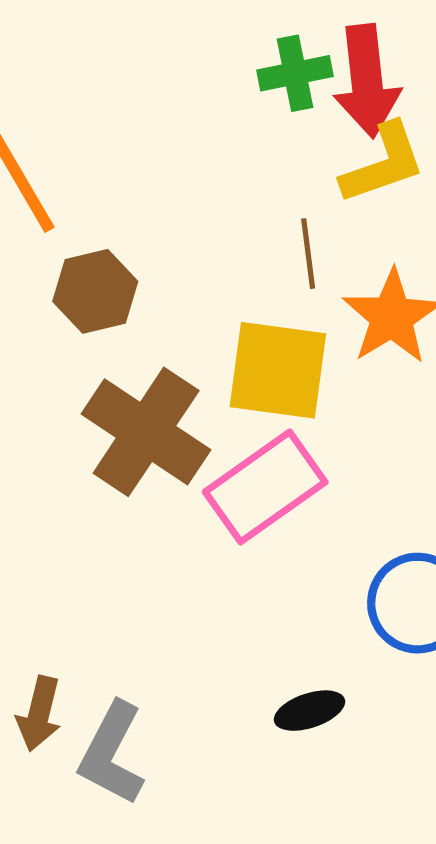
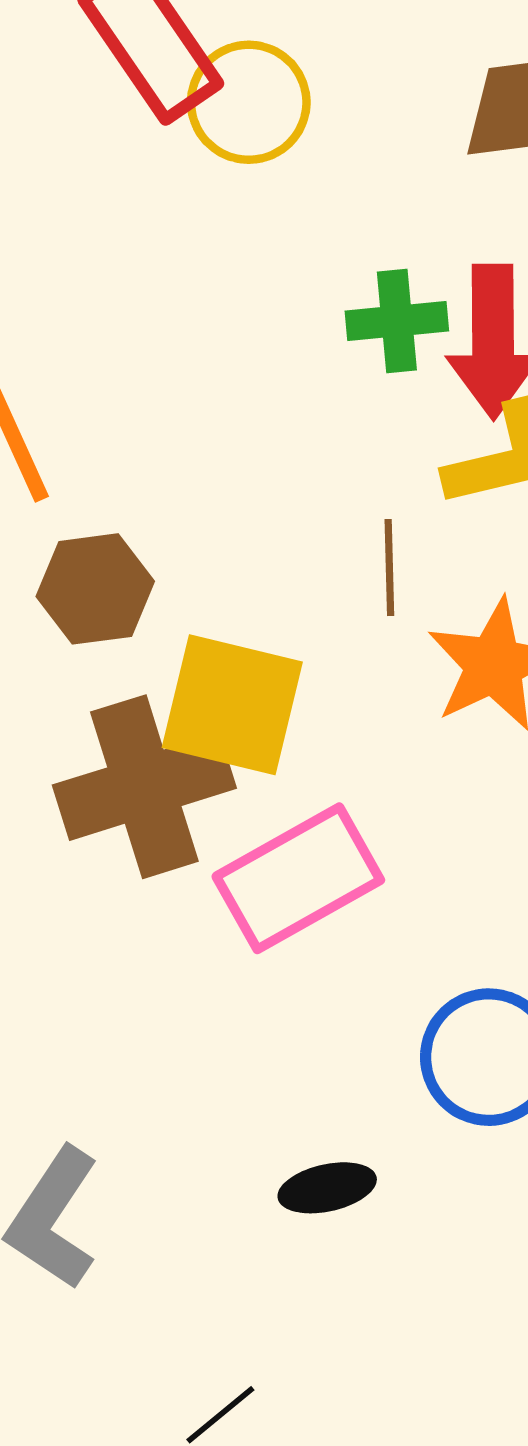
yellow square: (278, 370) -> (232, 705), moved
brown cross: (146, 432) -> (144, 787), turned 33

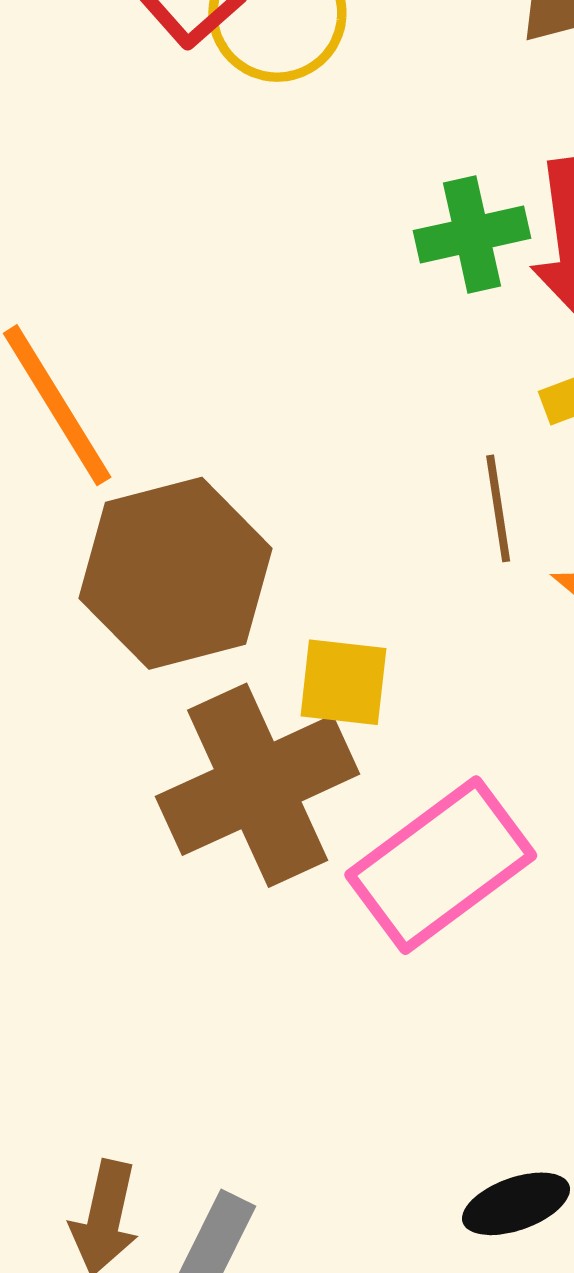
brown hexagon: (95, 589) -> (175, 573), size x1.5
yellow square: (232, 705) -> (343, 682), size x0.6

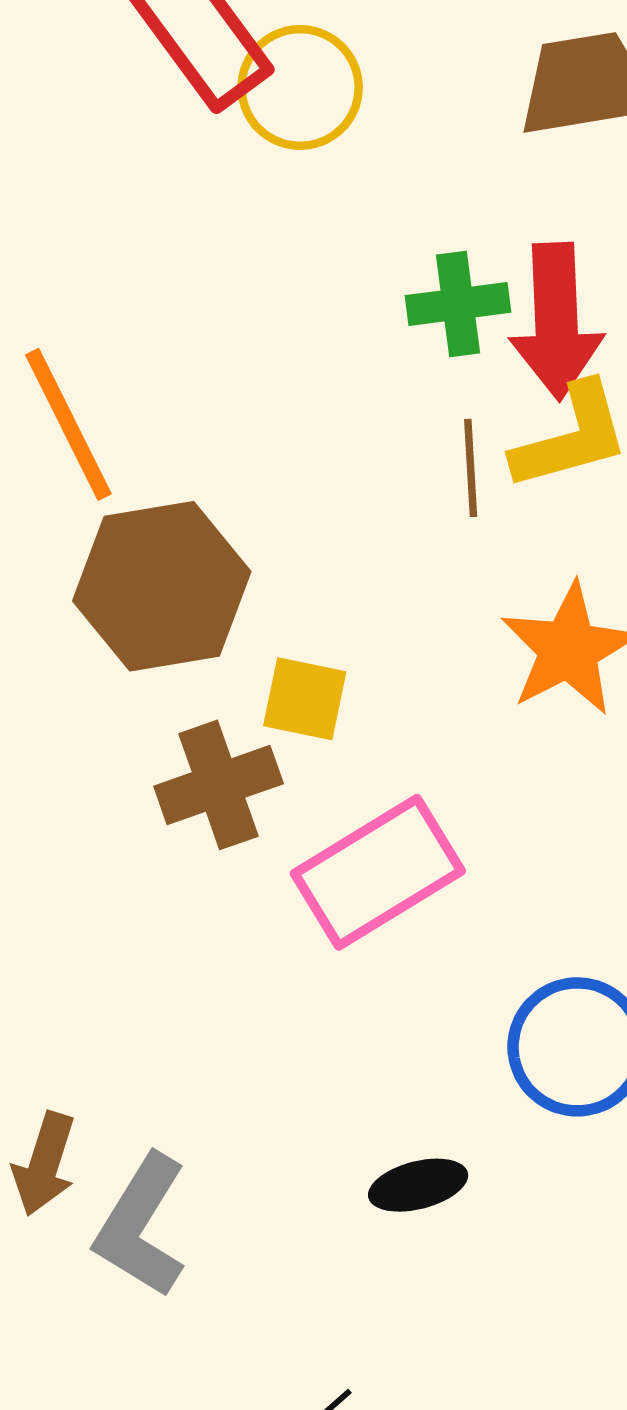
brown line: (498, 508) -> (471, 468), moved
brown cross: (258, 785) -> (219, 785), size x0.7

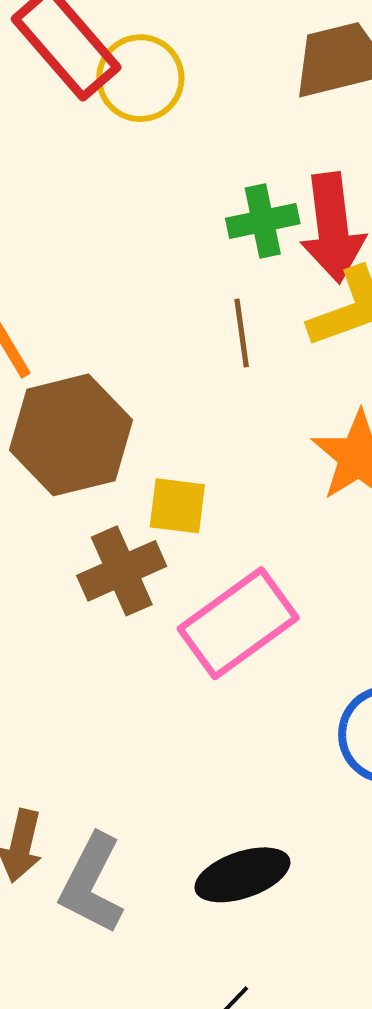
brown line: (471, 468) -> (242, 333), moved
black ellipse: (418, 1185) -> (242, 875), moved, size x1.4

